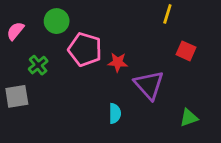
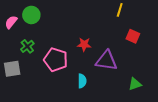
green circle: (57, 21) -> (31, 15), moved
pink pentagon: (85, 49) -> (56, 60), moved
purple triangle: (149, 85) -> (106, 61), turned -40

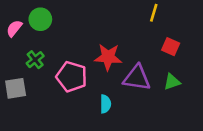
red star: (84, 44) -> (108, 57), size x1.5
green triangle: (135, 84) -> (172, 82), moved

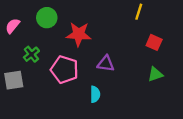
green circle: (40, 19) -> (47, 18), moved
red star: (108, 57) -> (79, 34), moved
purple triangle: (137, 78) -> (106, 64), moved, size x0.7

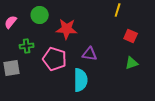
green cross: (31, 54) -> (27, 46), turned 32
cyan semicircle: (95, 94) -> (81, 80), size x1.6

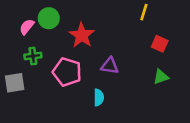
pink semicircle: (11, 22) -> (27, 27), moved
red star: (67, 29) -> (82, 35), turned 30
cyan semicircle: (81, 80) -> (99, 97), size x0.6

